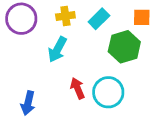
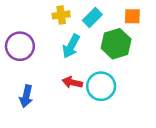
purple circle: (21, 19) -> (20, 46), moved
cyan arrow: (57, 49) -> (71, 46), moved
red arrow: (77, 88) -> (72, 82), turned -54

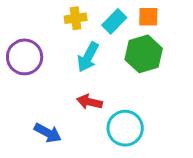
orange square: (132, 16) -> (148, 17), moved
cyan circle: (101, 86) -> (125, 128), moved
blue arrow: (26, 96) -> (48, 133), moved, turned -75

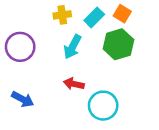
orange square: (148, 17) -> (122, 14), turned 30
blue arrow: (48, 133) -> (23, 99), moved

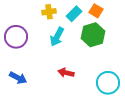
red arrow: (74, 84) -> (66, 73), moved
cyan circle: (103, 106) -> (108, 83), moved

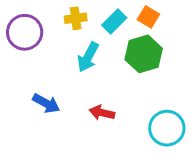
purple circle: (16, 37) -> (25, 32), moved
blue arrow: (18, 78) -> (46, 103), moved

